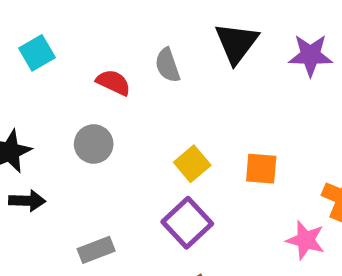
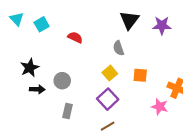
gray semicircle: (168, 65) -> (119, 48), moved
gray circle: (94, 144) -> (62, 81), moved
gray rectangle: (96, 250) -> (68, 111), turned -56

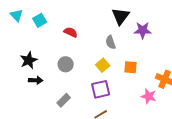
purple star: (162, 25) -> (143, 30), moved
gray circle: (62, 81) -> (66, 64), moved
purple square: (108, 99) -> (101, 89), turned 30
gray rectangle: (68, 111) -> (64, 100), turned 32

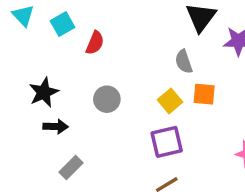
red semicircle: (71, 32) -> (95, 43), moved, turned 88
orange square: (131, 67) -> (204, 94), moved
gray rectangle: (64, 100) -> (71, 167), moved

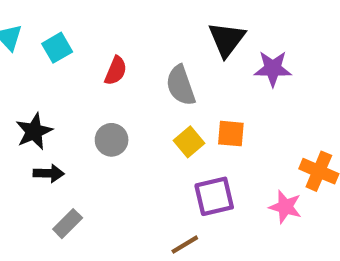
red semicircle: (95, 43) -> (116, 71), moved
gray semicircle: (184, 62) -> (181, 85), moved, size x1.4
purple square: (167, 142) -> (214, 196), moved

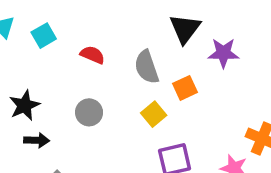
red semicircle: (116, 71) -> (93, 55), turned -90
orange square: (231, 134) -> (185, 88), moved, turned -30

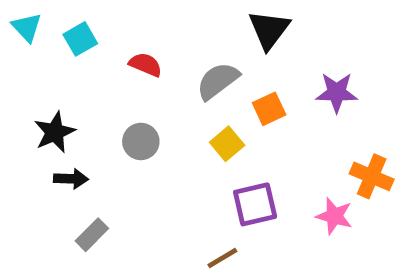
purple star: (223, 53) -> (337, 93), moved
gray semicircle: (147, 67) -> (218, 81), turned 72

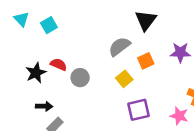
red semicircle: (146, 65) -> (59, 64), moved
black arrow: (71, 179) -> (44, 106), moved

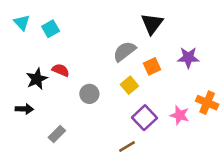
gray circle: (80, 78) -> (89, 94), moved
black arrow: (44, 106) -> (24, 109), moved
purple square: (139, 110) -> (144, 118), turned -30
pink star: (179, 116) -> (180, 115), moved

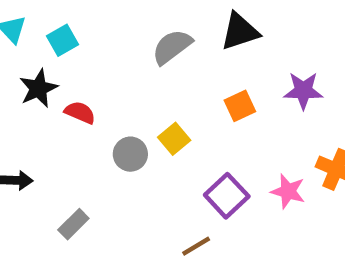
black triangle: (152, 24) -> (240, 31), turned 35
gray semicircle: (124, 51) -> (172, 47), moved
black star: (37, 79) -> (38, 88), moved
yellow square: (129, 85) -> (174, 139), moved

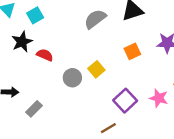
gray rectangle: (73, 224) -> (34, 109), moved

